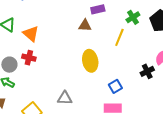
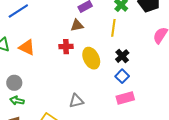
red cross: (29, 58) -> (66, 47), moved
black cross: (147, 71) -> (122, 56), moved

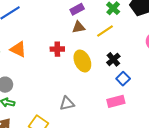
brown triangle: (77, 25) -> (79, 27), moved
yellow line: (113, 28) -> (105, 31), turned 48
blue square: (122, 76) -> (123, 79), moved

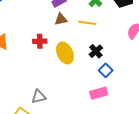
yellow line: (105, 31) -> (87, 23), turned 42
gray triangle: (67, 103) -> (39, 97), moved

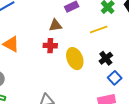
brown triangle: (61, 19) -> (55, 25), moved
yellow line: (87, 23) -> (99, 30), turned -30

